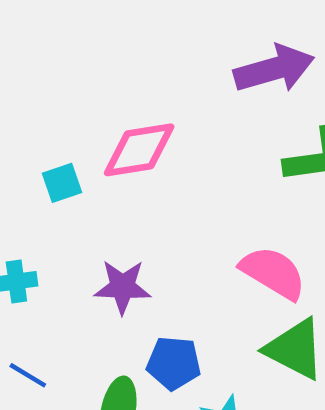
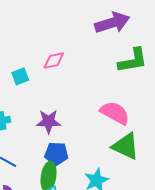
pink diamond: (139, 150) -> (54, 61), size x0.7
blue pentagon: (174, 363) -> (56, 154), moved

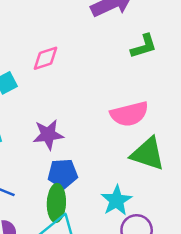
green L-shape: (133, 60) -> (144, 46), size x0.7
pink semicircle: (115, 113) -> (129, 114), turned 144

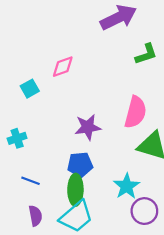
pink semicircle: (129, 114) -> (135, 112), turned -60
purple star: (48, 135) -> (88, 127), moved

